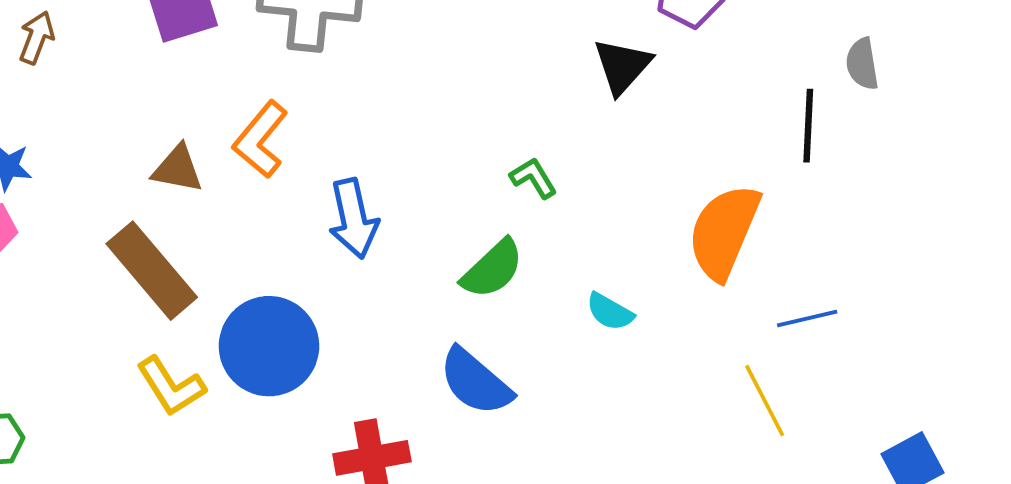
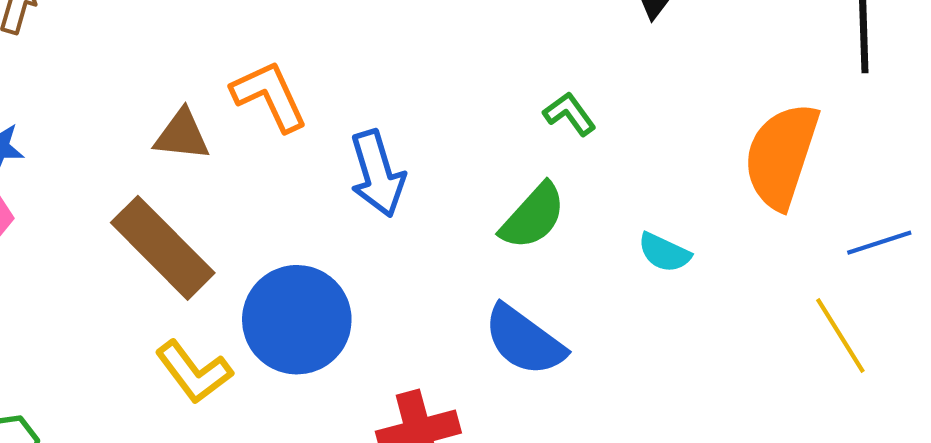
orange L-shape: (260, 140) -> (269, 96), turned 120

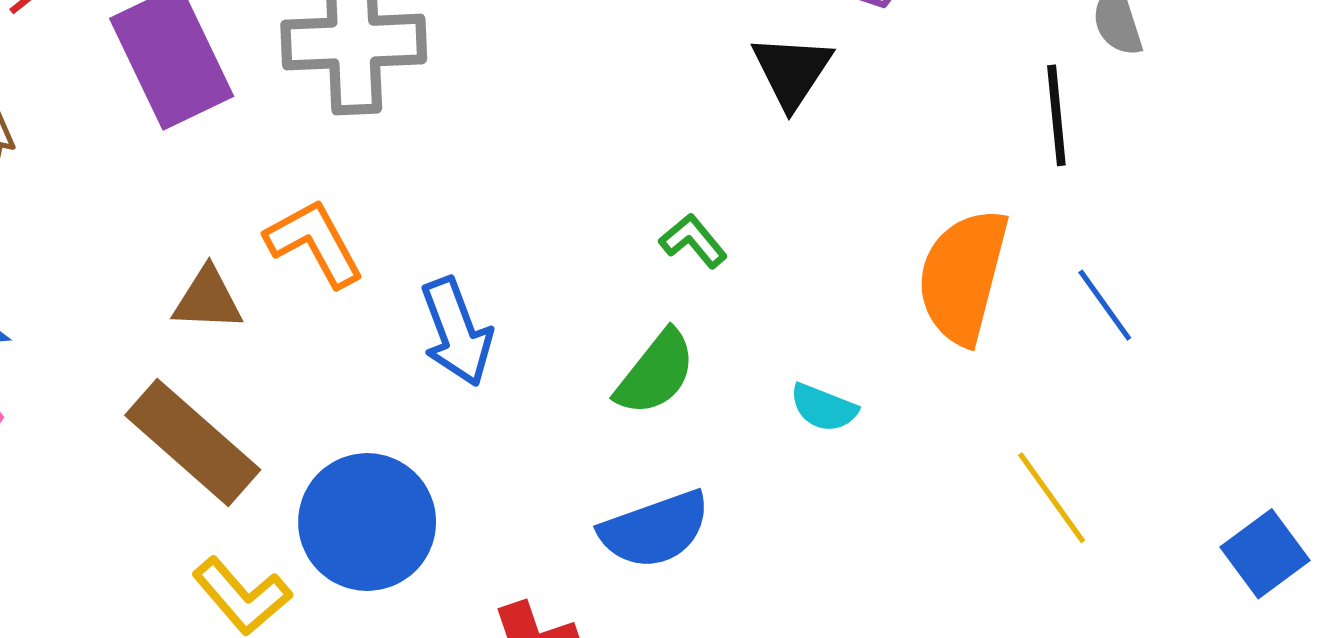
blue line: (879, 243) -> (1105, 305), moved, turned 76
blue semicircle: (524, 340) -> (655, 529), turned -52

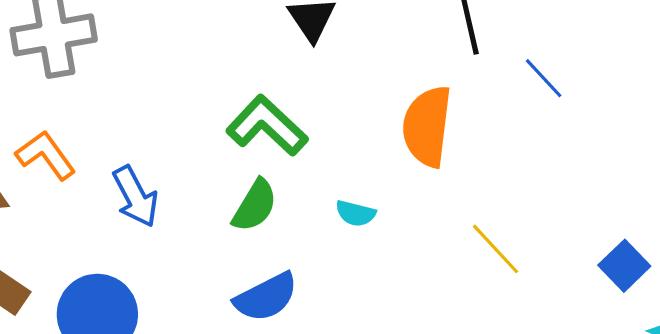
green L-shape: (693, 241) -> (267, 126), size x2.0
blue line: (1105, 305) -> (544, 78), moved

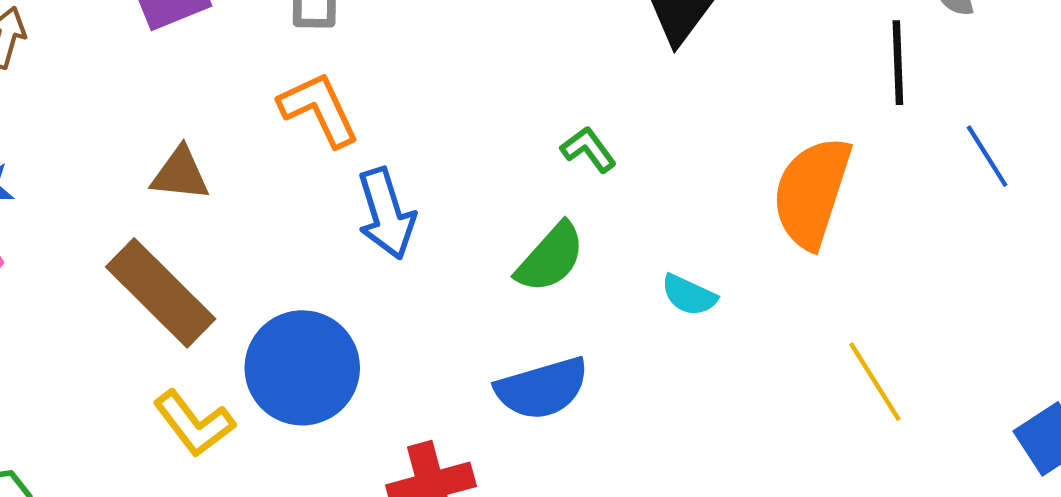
green L-shape: (267, 126) -> (588, 149), size x0.5
orange L-shape: (46, 155) -> (319, 109), moved

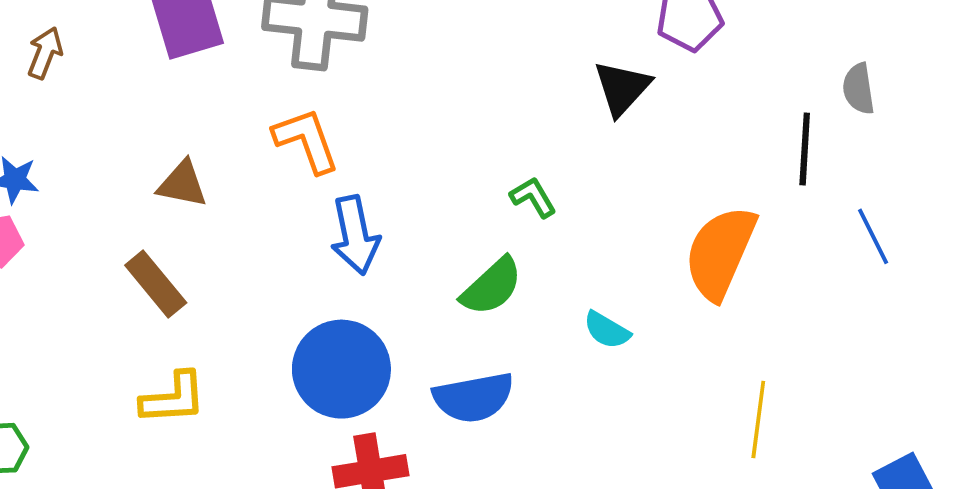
brown rectangle: (161, 293) -> (156, 284), size x0.7
blue circle: (302, 368) -> (341, 369), moved
yellow line: (875, 382) -> (758, 420), turned 34
yellow L-shape: (194, 424) -> (173, 398), turned -62

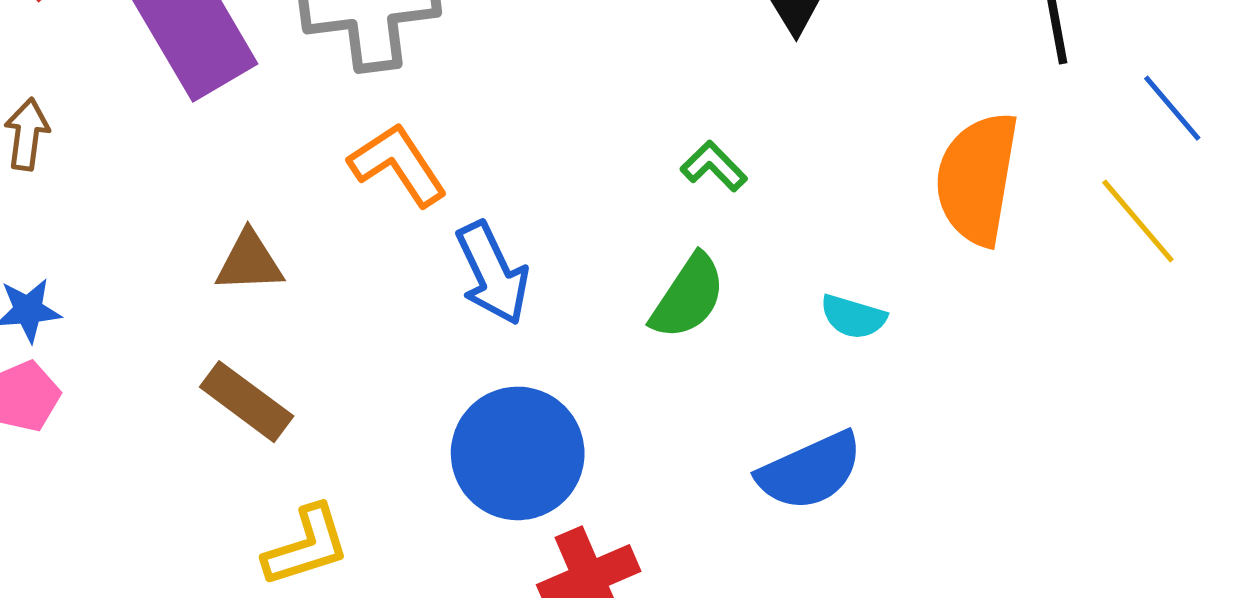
blue semicircle: (474, 397) -> (810, 471), moved
yellow line: (758, 420) -> (1138, 221), moved, turned -34

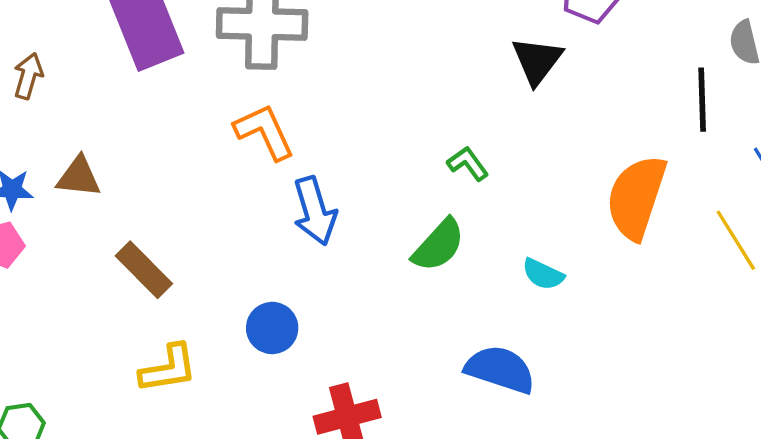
brown triangle: (249, 262) -> (79, 177), moved
blue circle: (518, 453) -> (272, 328), moved, size x0.6
blue semicircle: (810, 471) -> (500, 369), turned -146

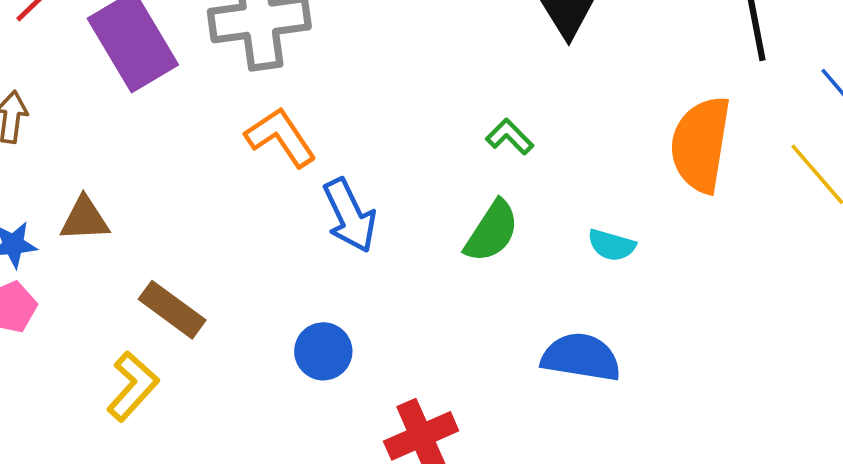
yellow L-shape: (168, 369) -> (133, 386), moved, turned -30

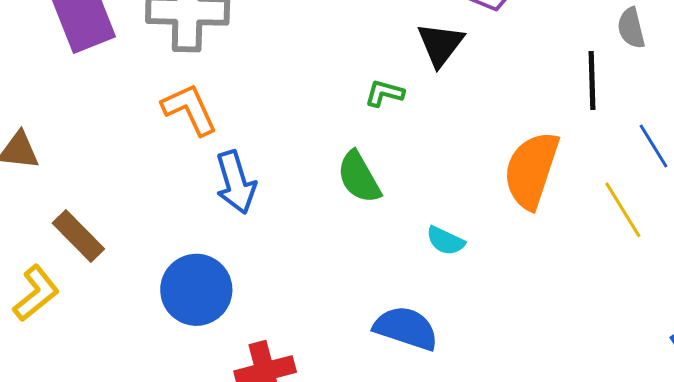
green L-shape: (510, 137) -> (384, 93), moved, turned -39
green semicircle: (492, 231) -> (359, 177), moved, turned 108
blue circle: (323, 351) -> (196, 290), size x1.5

